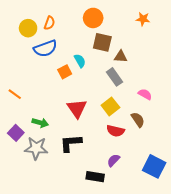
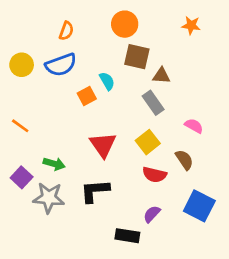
yellow circle: (28, 28) -> (22, 65), moved
blue square: (154, 166) -> (199, 206), moved

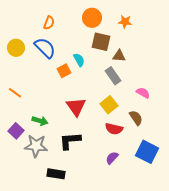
orange star: (191, 25) -> (125, 22), moved
blue semicircle: (61, 65) -> (45, 48), turned -115
black rectangle: (127, 236) -> (56, 174), moved

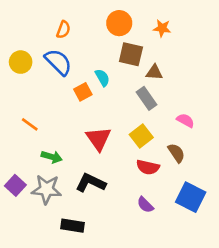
orange line: (15, 93) -> (30, 124), moved
purple square: (16, 131) -> (15, 185), moved
black L-shape: (70, 141) -> (91, 183), turned 30
purple semicircle: (112, 158) -> (145, 205), turned -88

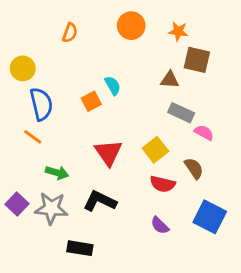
brown square: (131, 54) -> (197, 60), moved
blue semicircle: (58, 62) -> (41, 104), moved, turned 32
gray rectangle: (146, 98) -> (181, 113), moved, turned -30

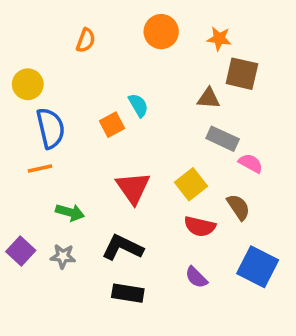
orange line: (33, 137) -> (40, 168), turned -48
gray star: (51, 208) -> (63, 256), size x0.6
black rectangle: (80, 248) -> (128, 293), moved

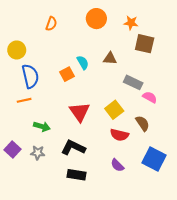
brown triangle: (209, 98) -> (110, 58), moved

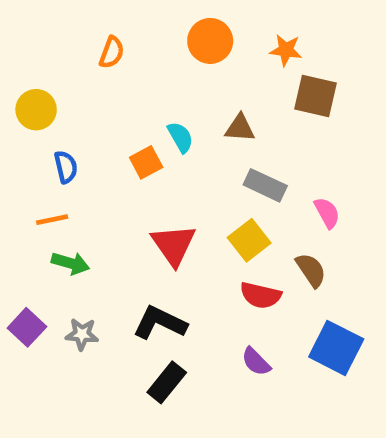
blue semicircle: (30, 76) -> (66, 167), size x0.6
gray rectangle: (133, 82) -> (265, 185), moved
pink semicircle: (150, 97) -> (327, 213), turned 32
green arrow: (42, 126) -> (70, 263), moved
black rectangle: (76, 175) -> (167, 382), turned -60

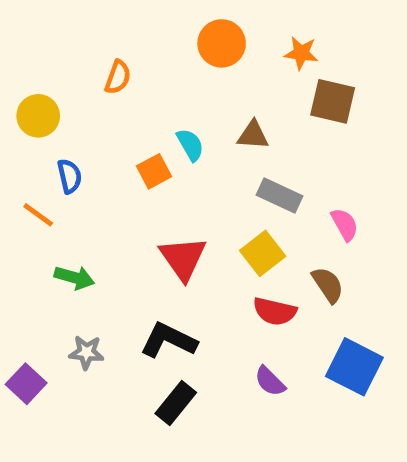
orange semicircle: (112, 52) -> (118, 77), moved
orange line: (52, 220) -> (38, 215), moved, turned 48
purple square: (27, 327) -> (26, 384), moved

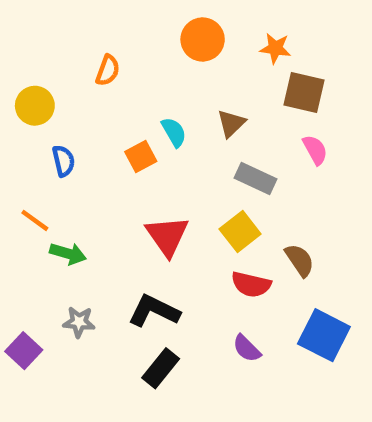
brown triangle: (253, 135) -> (231, 123), turned -48
orange line: (38, 215) -> (35, 220), moved
pink semicircle: (345, 224) -> (315, 150), moved

